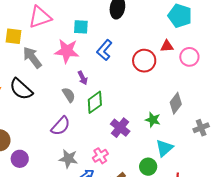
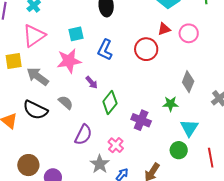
gray semicircle: (69, 95) -> (66, 102), moved
pink cross: (100, 156) -> (116, 145), moved
gray star: (68, 159) -> (100, 164), turned -30

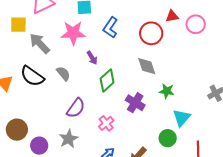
gray diamond: (188, 82) -> (147, 66), moved, turned -50
gray star: (100, 164) -> (69, 139), moved

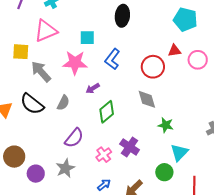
purple arrow: (92, 58) -> (93, 88), turned 88
gray semicircle: (63, 74) -> (63, 103), turned 63
purple cross: (135, 103) -> (130, 147), moved

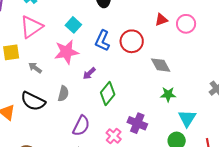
cyan square: (87, 38) -> (73, 25), turned -35
red circle: (153, 67) -> (132, 41), moved
gray arrow: (41, 72) -> (35, 68), size x0.6
gray diamond: (147, 99) -> (161, 65), moved

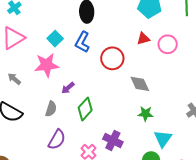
blue L-shape: (102, 41) -> (82, 42), moved
gray semicircle: (63, 94) -> (51, 109), moved

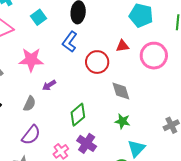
cyan square: (55, 39) -> (39, 17), moved
red triangle: (143, 39) -> (123, 46), moved
pink circle: (168, 44) -> (154, 56), size x1.4
green diamond: (85, 109) -> (78, 115), moved

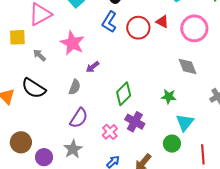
red triangle: (123, 46) -> (162, 22), turned 40
pink star: (31, 60) -> (72, 43), turned 30
red circle: (97, 62) -> (138, 28), moved
gray diamond: (121, 91) -> (188, 66), moved

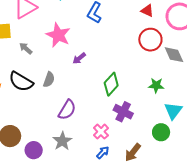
red circle: (138, 28) -> (150, 40), moved
gray semicircle: (75, 87) -> (49, 80), moved
pink cross: (110, 132) -> (101, 132), moved

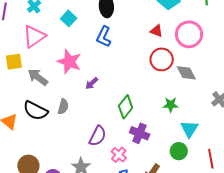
gray arrow: (26, 48) -> (38, 77), size x1.5
purple semicircle: (67, 110) -> (98, 136), moved

